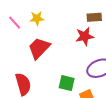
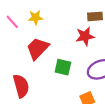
green square: (67, 83) -> (63, 67), moved

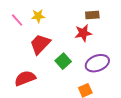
green square: (63, 67) -> (63, 61), turned 35
red semicircle: (21, 86) -> (25, 78), turned -95

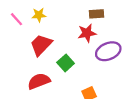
purple ellipse: (97, 63) -> (108, 51), moved
red semicircle: (25, 78) -> (39, 81), moved

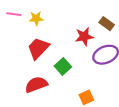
brown rectangle: (97, 14) -> (107, 24), moved, turned 40
pink line: (16, 19) -> (14, 14), moved, turned -40

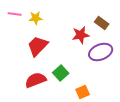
green square: (63, 66) -> (61, 73), moved

